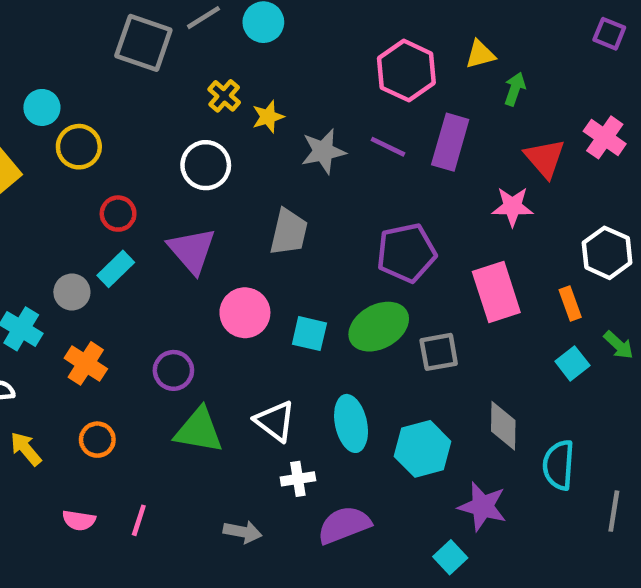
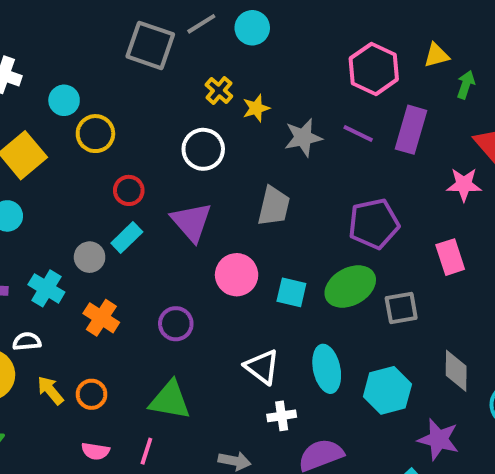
pink rectangle: (496, 292) -> (450, 257), size x0.7
green triangle: (199, 430) -> (170, 400), moved
orange circle: (97, 440) -> (92, 394), moved

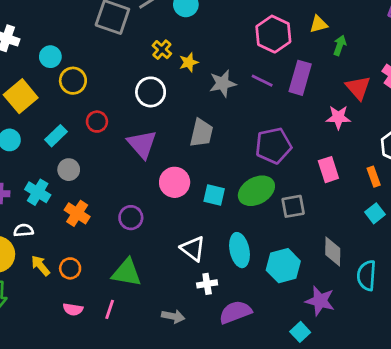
cyan rectangle: (127, 237) -> (56, 136), moved

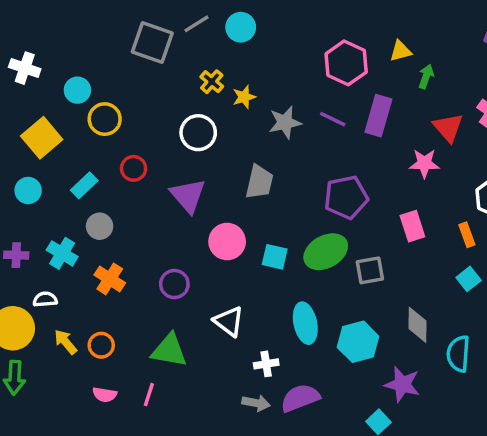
white triangle: (193, 249) -> (229, 321), moved
gray arrow: (173, 316) -> (256, 403), moved

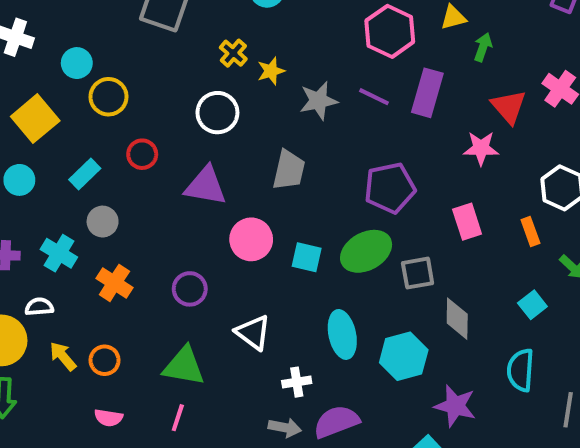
purple triangle: (188, 196) -> (206, 186), turned -39
cyan square: (469, 279) -> (532, 305), moved
gray diamond: (418, 325) -> (457, 319), moved
pink line: (149, 395) -> (178, 418), moved

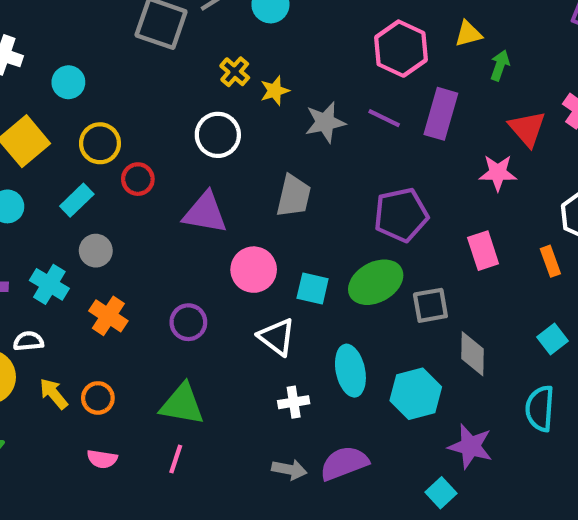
yellow circle: (109, 97) -> (100, 143), moved
white triangle: (253, 332) -> (277, 337), moved
white cross: (297, 382) -> (294, 402), moved

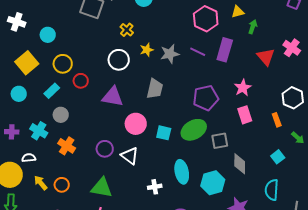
yellow star: (275, 91) -> (147, 50), moved
pink star: (498, 173) -> (243, 88), moved, turned -30
white triangle: (277, 337) -> (130, 156), moved

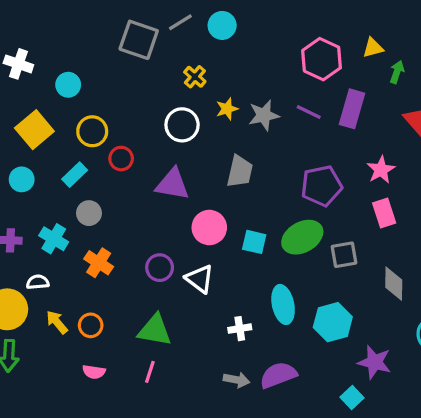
gray diamond: (240, 164) -> (394, 284), moved

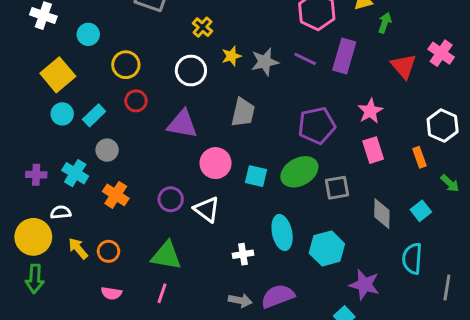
yellow circle: (92, 131) -> (126, 65), moved
cyan circle: (22, 179) -> (62, 114), moved

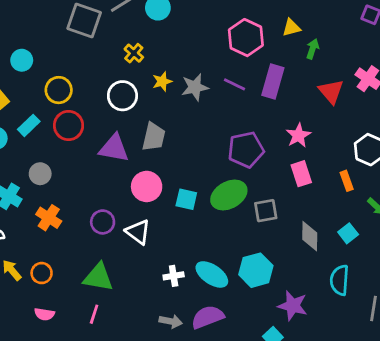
red circle: (136, 101) -> (69, 125), size x1.4
gray trapezoid: (243, 112) -> (154, 137), moved
cyan rectangle: (94, 115) -> (29, 125), moved
cyan ellipse: (282, 233) -> (212, 274), moved, turned -44

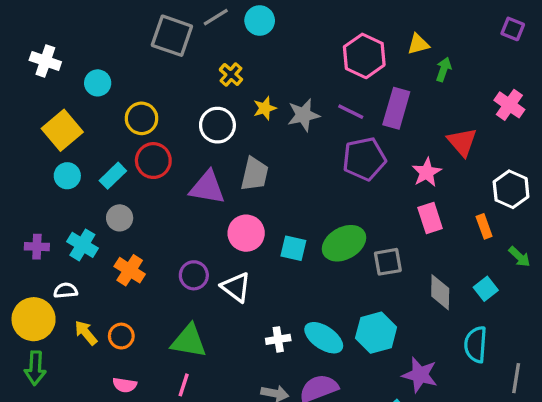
red triangle: (331, 91) -> (462, 142), moved
cyan rectangle: (29, 125) -> (113, 176), moved
purple pentagon: (246, 150) -> (364, 159), moved

